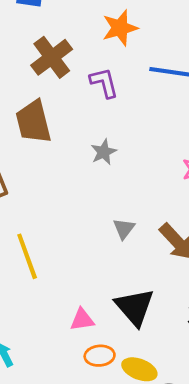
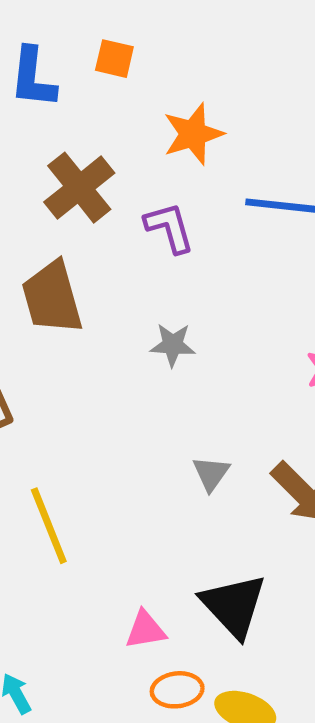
gray star: (104, 152) -> (173, 345), turned 30

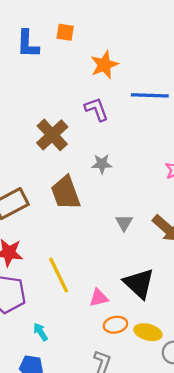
brown cross: (79, 188) -> (52, 135), moved
brown trapezoid: (52, 298) -> (66, 193), moved
yellow line: (49, 526) -> (59, 275), moved

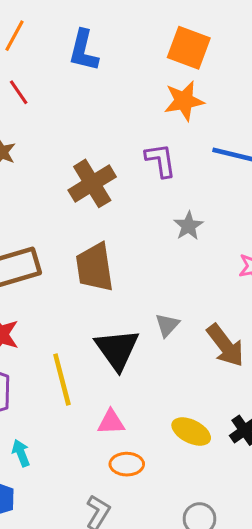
orange square: (65, 32) -> (189, 48), moved, size x1.6
gray star: (102, 164) -> (189, 226), moved, turned 30
black triangle: (139, 283) -> (117, 349), moved
yellow ellipse: (148, 332) -> (191, 432), moved

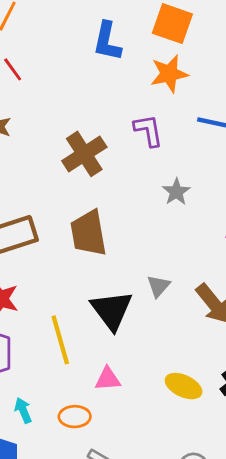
blue L-shape: (84, 51) -> (107, 41), moved
orange ellipse: (127, 464) -> (75, 417), moved

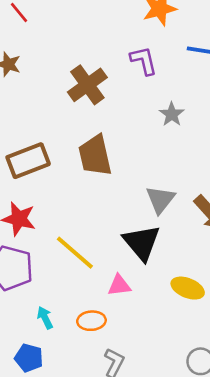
gray triangle: (158, 286) -> (160, 200), size x1.4
black triangle: (112, 310) -> (142, 242), moved
yellow line: (60, 340) -> (75, 253), turned -30

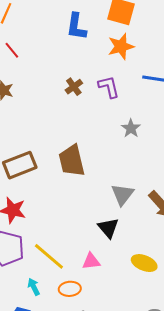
brown cross: (87, 85) -> (74, 87), moved, size x0.6
black triangle: (142, 242) -> (108, 228), size x0.7
yellow line: (75, 253) -> (49, 256), moved

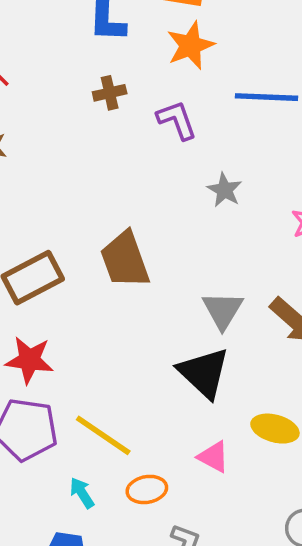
brown cross: (74, 87) -> (110, 93), moved, turned 30
black triangle: (108, 228) -> (204, 373), size x1.4
pink triangle: (91, 261) -> (213, 457), moved, turned 42

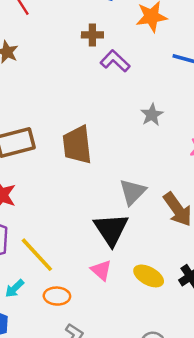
purple L-shape: (177, 120) -> (115, 61), moved, turned -40
pink triangle: (213, 457) -> (101, 270), moved
cyan arrow: (82, 493) -> (15, 288), turned -114

